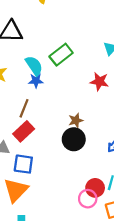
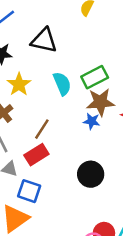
blue star: (36, 81) -> (92, 121), moved
brown star: (76, 120) -> (100, 102), moved, size x1.6

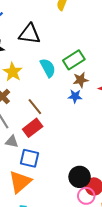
brown star: (100, 102) -> (81, 80), size x0.7
brown line: (42, 129) -> (35, 107), turned -66
black circle: (91, 174) -> (80, 177), moved

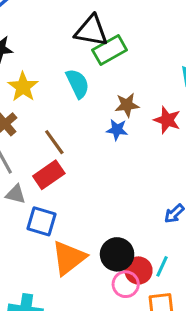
black triangle: (30, 34) -> (91, 31), moved
green rectangle: (74, 60) -> (110, 50), moved
orange triangle: (20, 182) -> (69, 258), moved

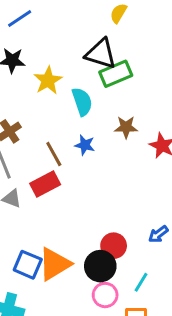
yellow star: (23, 87) -> (48, 80), moved
blue star: (117, 130) -> (85, 145), moved
blue square: (41, 221) -> (28, 265), moved
red circle: (138, 270) -> (114, 246), moved

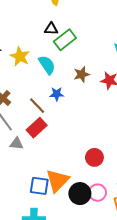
black triangle: (101, 54) -> (51, 29), size x0.6
black circle: (100, 266) -> (80, 194), moved

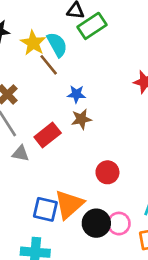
cyan semicircle: (47, 65) -> (57, 45), moved
brown star: (82, 74) -> (81, 119), moved
brown line: (37, 106) -> (49, 65), moved
red circle: (94, 157) -> (107, 172), moved

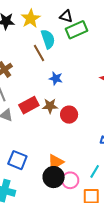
yellow star: (33, 43) -> (31, 19), moved
brown star: (81, 119) -> (50, 106), moved
red circle: (107, 172) -> (69, 115), moved
orange triangle: (69, 204) -> (56, 162), moved, size x0.7

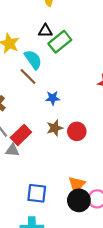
red rectangle: (29, 105) -> (21, 135), moved

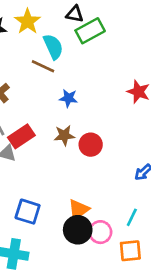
brown line: (28, 77) -> (43, 66), turned -30

